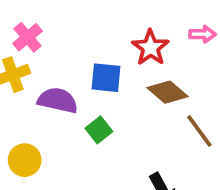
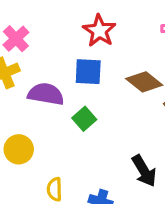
red star: (150, 48) -> (99, 31), moved

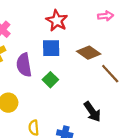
purple semicircle: (46, 94) -> (24, 65), turned -105

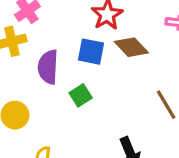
brown diamond: (89, 53) -> (131, 47), moved

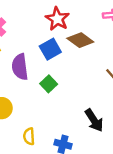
blue square: (91, 52) -> (50, 49), turned -30

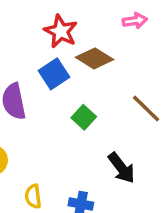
green square: (49, 84) -> (84, 117), moved

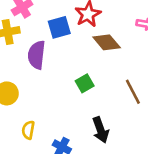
blue square: (54, 74) -> (59, 27), moved

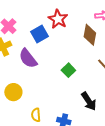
brown diamond: (107, 42) -> (90, 35), moved, turned 65
purple semicircle: (36, 55) -> (28, 58), turned -30

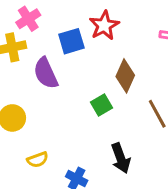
brown diamond: (90, 35) -> (125, 76), moved
yellow semicircle: (36, 115) -> (38, 160), turned -120

